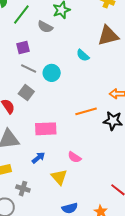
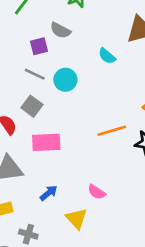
gray semicircle: (45, 27) -> (60, 30), moved
purple square: (23, 47) -> (39, 46), moved
pink rectangle: (46, 129) -> (46, 142), moved

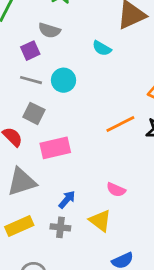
gray cross: (28, 234) -> (60, 227), moved

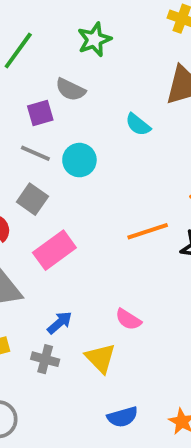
pink rectangle: (55, 148) -> (54, 250), turned -32

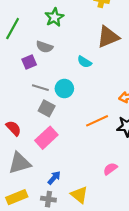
gray line: (35, 153) -> (40, 88), moved
cyan circle: (79, 160) -> (64, 89), moved
gray square: (32, 199) -> (47, 108), moved
pink semicircle: (128, 319) -> (110, 169), moved, turned 120

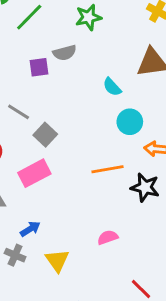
gray semicircle: (44, 47) -> (65, 53), turned -49
gray line: (40, 88) -> (19, 112), moved
cyan circle: (64, 89) -> (130, 122), moved

